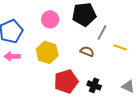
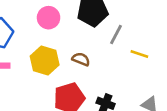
brown semicircle: (87, 51) -> (81, 59), moved

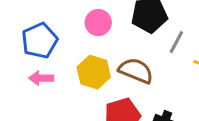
brown semicircle: (81, 59) -> (136, 71), size x1.6

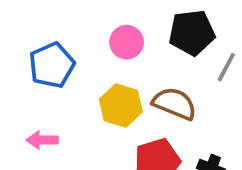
pink arrow: (41, 78) -> (42, 140), moved

